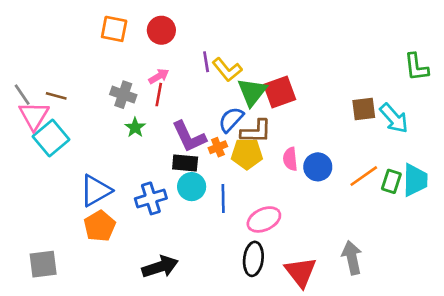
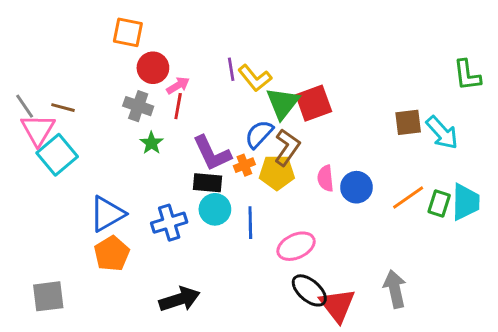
red circle: (161, 30) -> (153, 68), moved
brown L-shape: (256, 131) -> (287, 147), turned -56
black ellipse: (253, 259) -> (309, 290), moved, turned -56

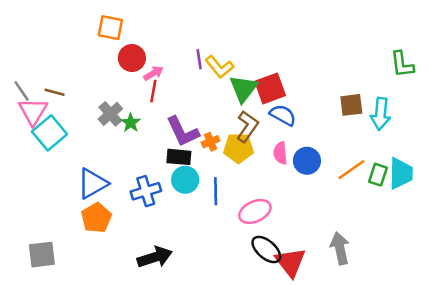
gray cross: (138, 106) -> (110, 114), moved, turned 30
cyan arrow: (442, 133) -> (380, 114), turned 48
blue semicircle: (259, 134) -> (283, 115), moved, turned 76

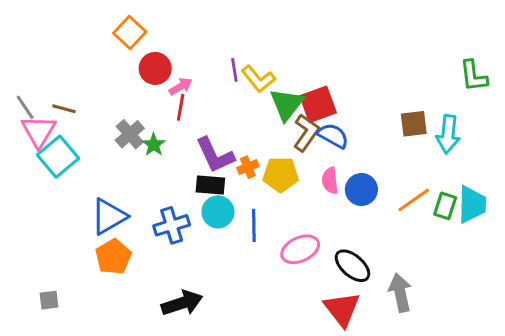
orange square: (110, 28) -> (130, 33), turned 32
brown L-shape: (247, 126) -> (306, 133), moved
black ellipse: (266, 250) -> (352, 266), moved
gray square: (42, 255) -> (49, 300), size x0.6

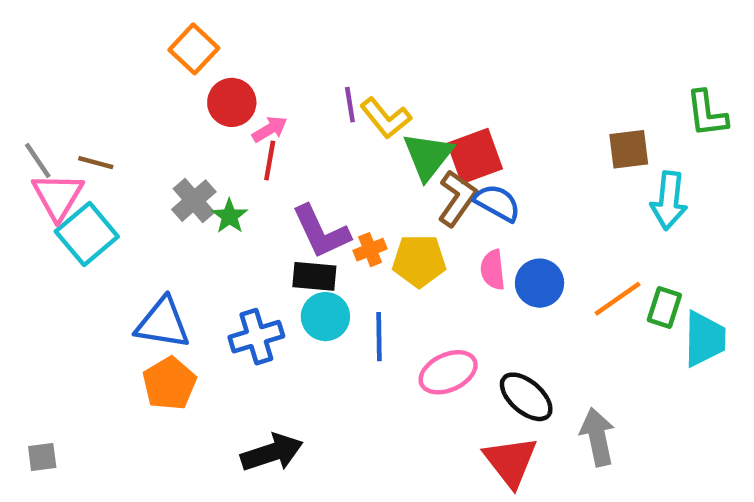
brown square: (414, 124) -> (629, 149), moved
cyan trapezoid: (472, 204) -> (705, 339), moved
blue triangle: (109, 216) -> (163, 323), turned 39
gray square: (49, 300) -> (42, 457), moved

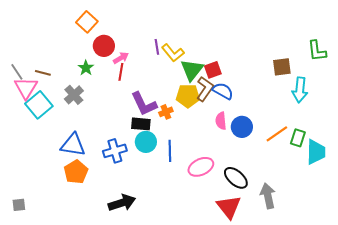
red square: (475, 156) -> (213, 70), size x0.7
gray cross: (194, 201) -> (74, 95), moved
green star: (230, 216) -> (86, 68), moved
yellow pentagon: (419, 261) -> (188, 96), moved

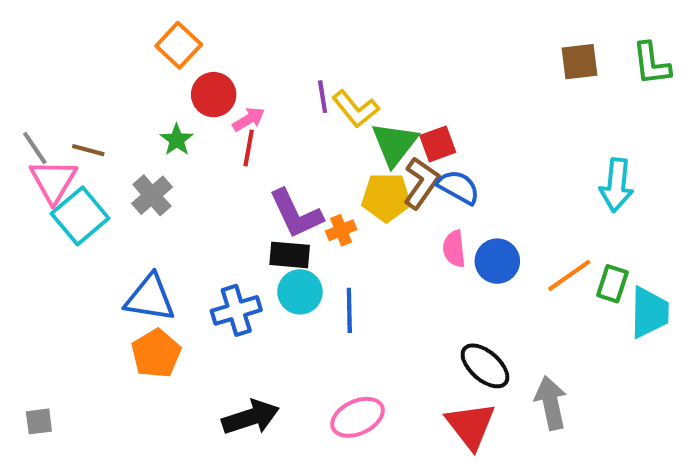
green L-shape: (317, 51) -> (651, 64), moved
brown square: (282, 67) -> (580, 62), moved
pink ellipse: (201, 167) -> (358, 417), moved

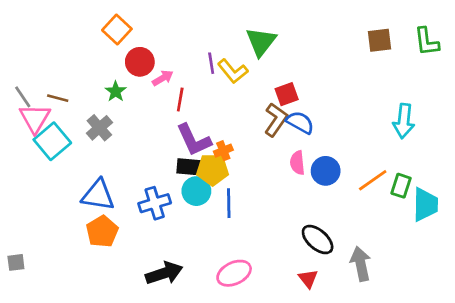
green triangle: (395, 144) -> (261, 42), moved
red line: (249, 148) -> (180, 100), moved
yellow pentagon: (386, 197) -> (213, 170), moved
gray square: (39, 421) -> (16, 262), moved
red triangle: (471, 426) -> (308, 279), size x0.6

